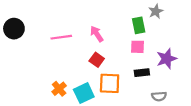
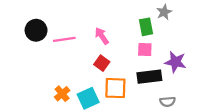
black circle: (14, 29) -> (36, 30), moved
purple star: (167, 59) -> (175, 62), turned 30
black rectangle: (142, 73) -> (149, 77), size x1.5

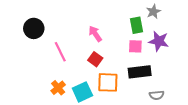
pink line: (64, 39) -> (60, 52), moved, turned 72
purple star: (175, 62) -> (159, 41), moved

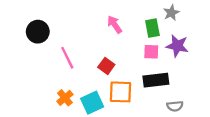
pink arrow: (95, 34) -> (115, 25), moved

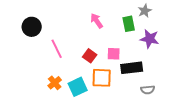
pink square: (151, 52) -> (114, 54), moved

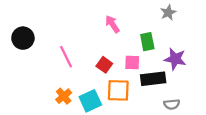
green rectangle: (129, 24) -> (147, 42), moved
black circle: (32, 27) -> (23, 38), moved
purple star: (150, 39) -> (175, 59), moved

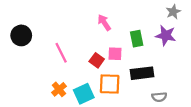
gray star: (168, 13) -> (173, 12), moved
purple star: (175, 59) -> (166, 35), moved
pink square: (132, 62) -> (115, 54), moved

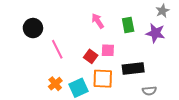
black circle: (21, 35) -> (33, 28), moved
green rectangle: (137, 39) -> (128, 25), moved

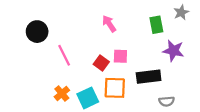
green rectangle: (128, 25) -> (156, 25), moved
purple star: (155, 33) -> (173, 51), moved

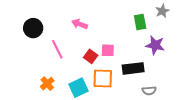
pink arrow: (109, 24) -> (80, 24), moved, turned -35
orange cross: (62, 93) -> (47, 84), moved

